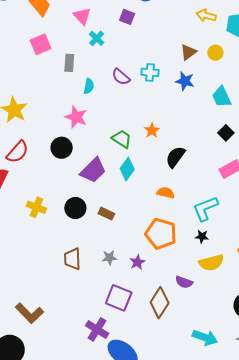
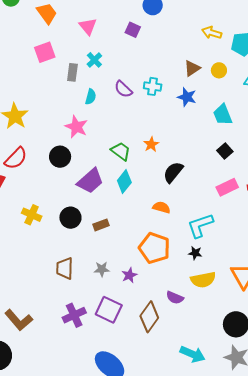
cyan cross: (97, 38) -> (94, 60), moved
brown rectangle: (106, 214) -> (101, 225), turned -49
purple cross: (97, 329) -> (74, 315), moved, turned 30

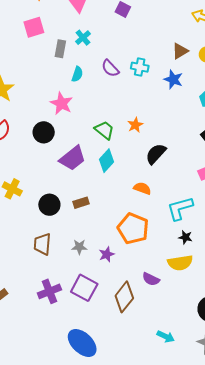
black circle: (70, 218) -> (49, 205), moved
black star: (195, 253) -> (185, 237), moved
cyan arrow: (193, 354) -> (166, 337), size x0.7

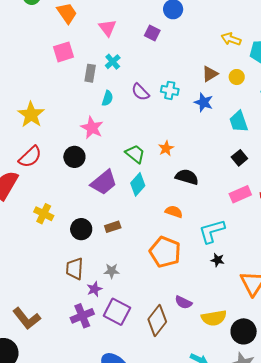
black semicircle: (156, 154) -> (187, 177), turned 65
purple star: (107, 254) -> (94, 289), moved
yellow semicircle: (180, 263) -> (214, 318), moved

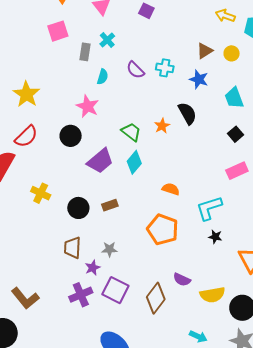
black semicircle: (187, 177) -> (187, 113), moved, turned 45

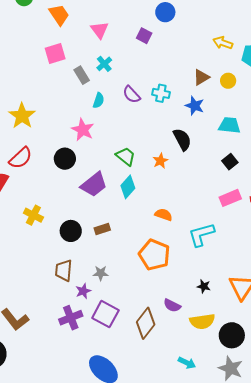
gray rectangle: (85, 52) -> (82, 75), turned -42
cyan trapezoid: (234, 98) -> (229, 125), turned 115
orange star: (162, 126) -> (160, 161), moved
black star: (215, 237) -> (204, 286), moved

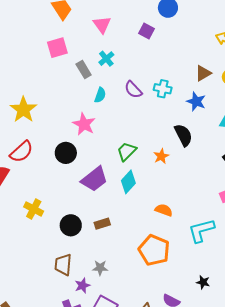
green trapezoid: (126, 156) -> (127, 151), turned -85

